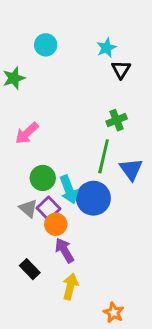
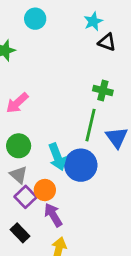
black triangle: (121, 69) -> (107, 42), turned -42
green cross: (117, 120) -> (103, 91), turned 36
green circle: (43, 178) -> (19, 146), moved
purple square: (49, 208) -> (25, 197), moved

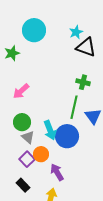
cyan circle: (35, 19) -> (34, 30), size x1.5
black triangle: (107, 42) -> (86, 47), size x1.5
gray triangle: (19, 175) -> (28, 137), moved
purple arrow: (53, 215) -> (57, 172), moved

